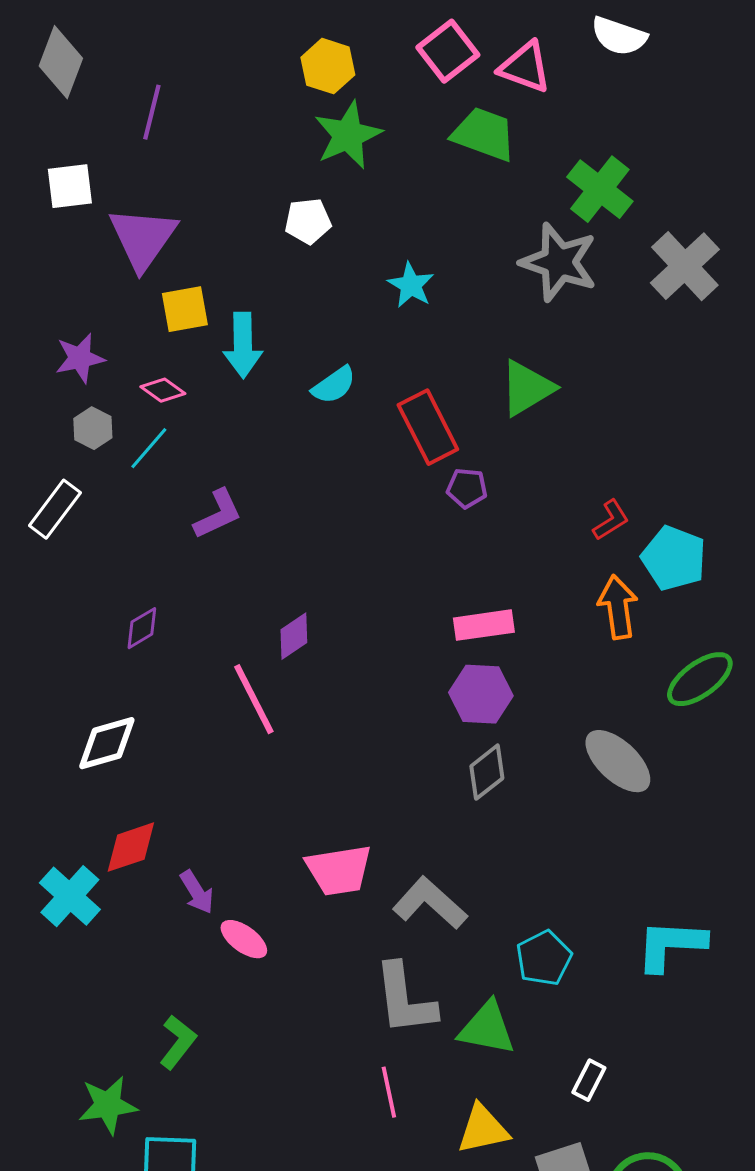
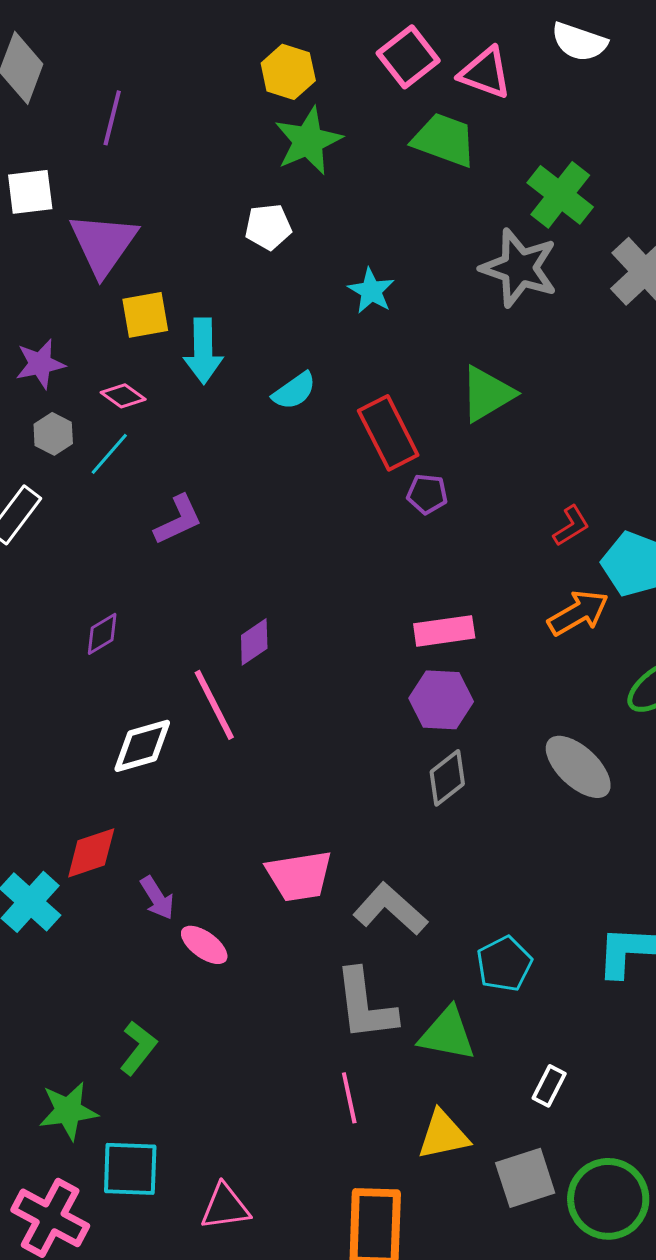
orange arrow: (618, 607) -> (578, 613), turned 68
white diamond: (107, 743) -> (142, 746), moved

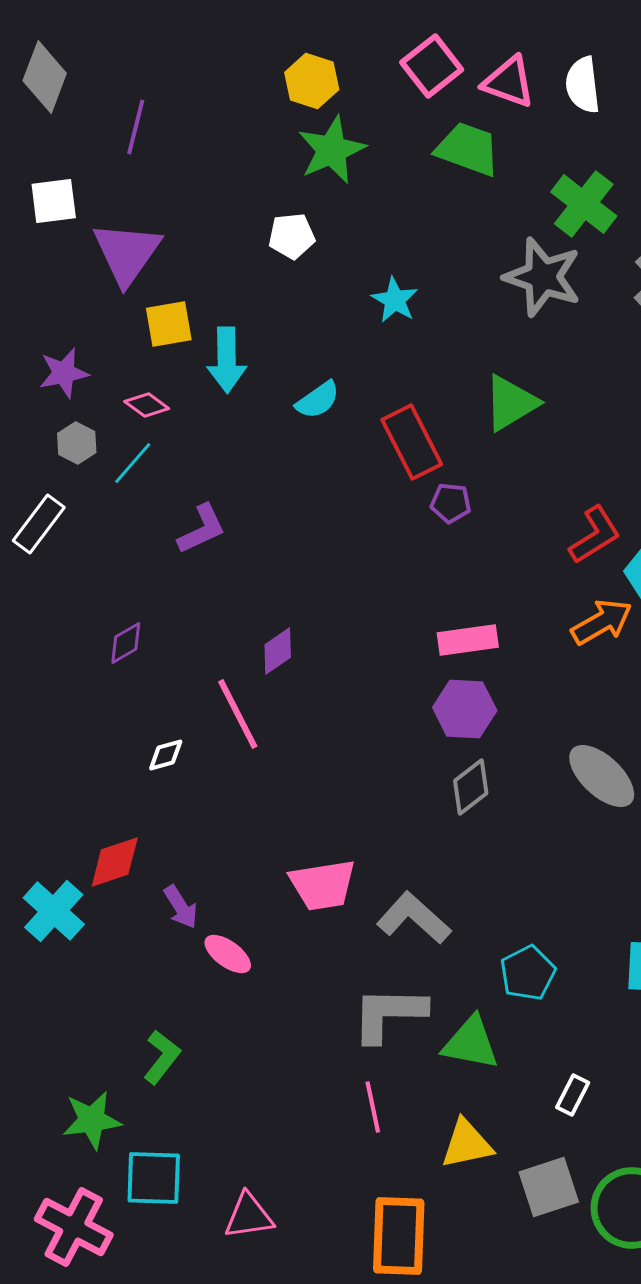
white semicircle: (579, 42) -> (583, 85), moved, turned 64
red L-shape: (571, 526) -> (595, 535), size x1.4
white diamond: (142, 746) -> (166, 755), size x0.6
gray L-shape: (365, 1005) -> (389, 1014), turned 98

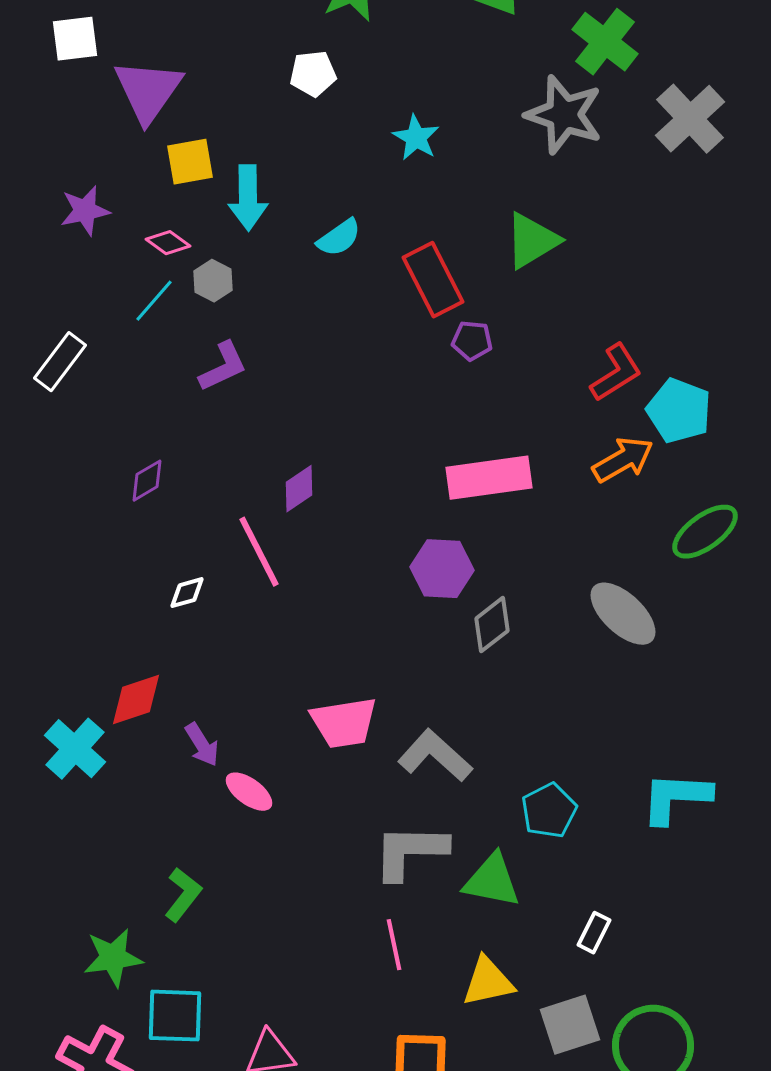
gray hexagon: (77, 443) -> (213, 281), moved
pink rectangle: (468, 640) -> (489, 478), size x1.4
purple hexagon: (465, 709) -> (442, 569), moved

